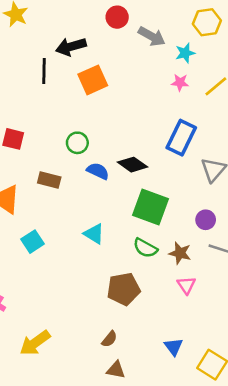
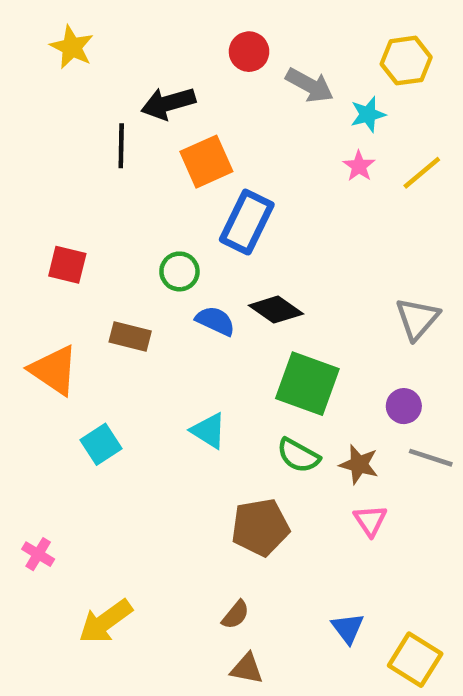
pink star: (180, 83) -> (359, 166), turned 30
blue rectangle: (181, 138) -> (247, 222), moved

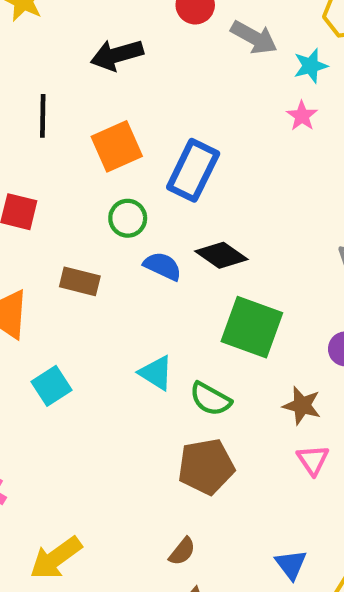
black line: (121, 146) -> (43, 116), moved
orange square: (206, 162) -> (117, 146), moved
green semicircle: (298, 455) -> (210, 399), moved

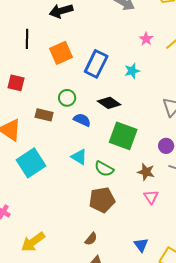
cyan star: (311, 66) -> (132, 71), moved
green circle: (128, 218) -> (67, 98), moved
blue semicircle: (163, 266) -> (82, 120), moved
cyan square: (51, 386) -> (31, 163), size x1.6

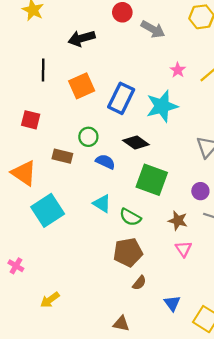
cyan star: (132, 71) -> (162, 106), size x1.8
brown semicircle: (91, 239) -> (139, 283), moved
yellow arrow: (33, 242) -> (50, 300), size x0.7

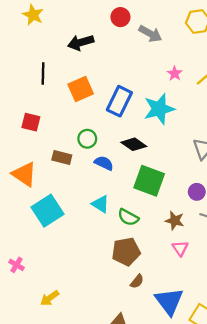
blue triangle: (172, 303) -> (169, 301), size x1.8

